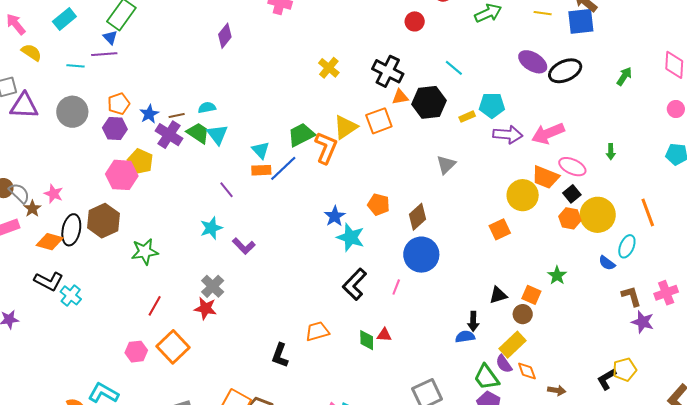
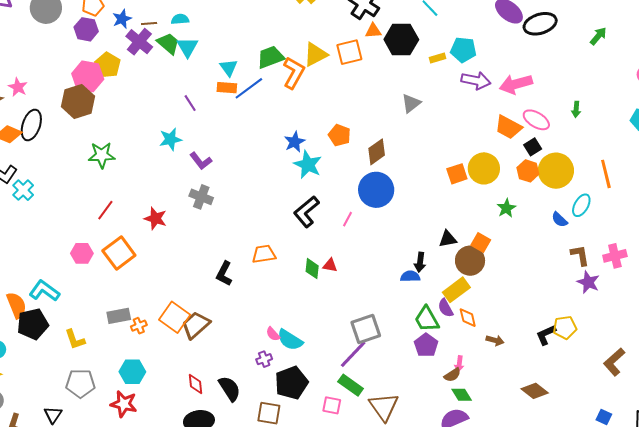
yellow circle: (523, 195) -> (484, 168), moved
brown hexagon: (103, 221) -> (78, 101), moved
green star: (557, 275) -> (506, 208), moved
gray cross: (213, 286) -> (201, 197), moved, turned -30
brown circle: (523, 314) -> (470, 261), size x1.5

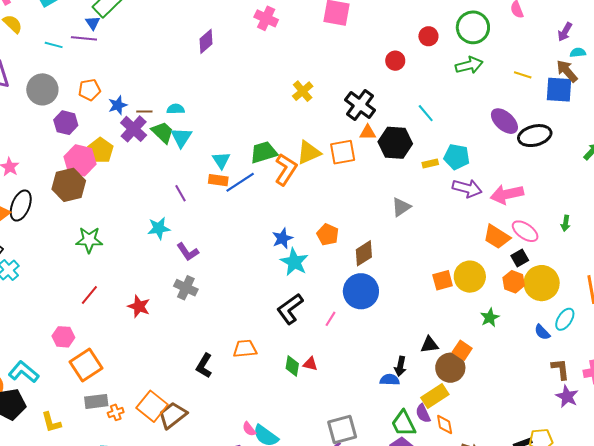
purple hexagon: (86, 29) -> (66, 123), moved
orange square: (119, 253) -> (86, 365), moved

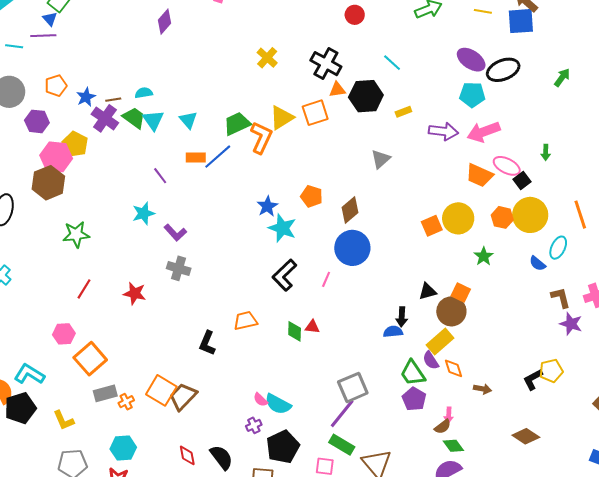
cyan pentagon: (457, 157) -> (472, 95), moved
cyan triangle: (221, 160) -> (188, 120), moved
black square: (520, 258) -> (522, 181), moved

